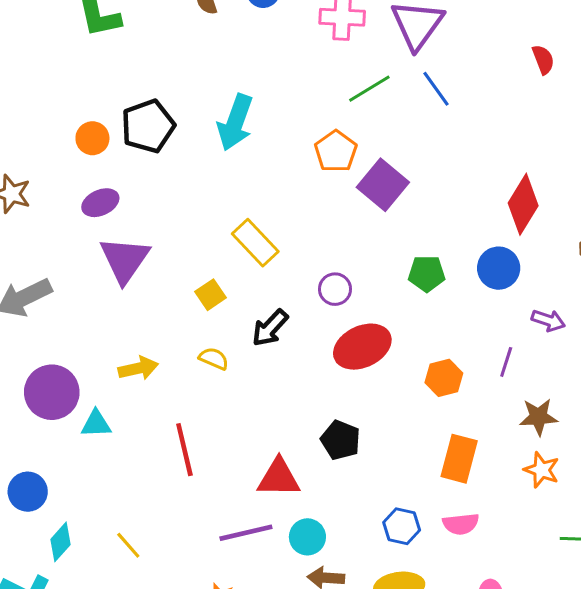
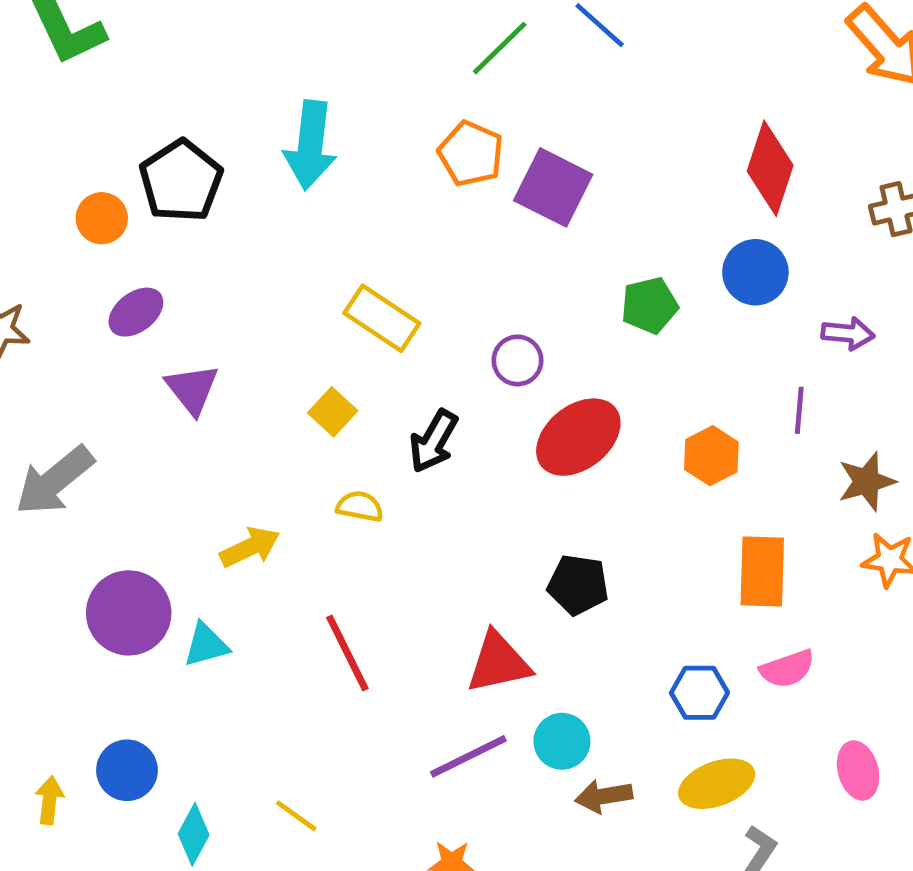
purple triangle: (125, 260) -> (192, 389), size x0.7

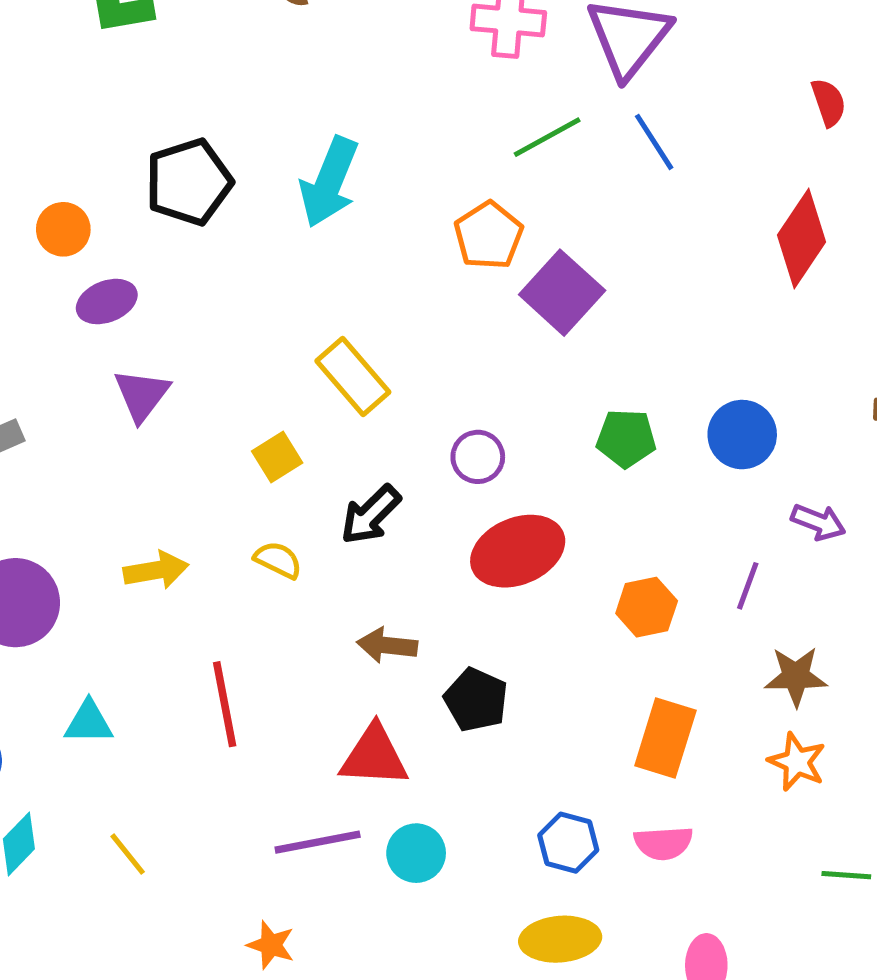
red diamond: (770, 168) -> (801, 239), moved
orange circle: (102, 218) -> (63, 229), moved
cyan triangle: (206, 645) -> (89, 722), moved
brown arrow: (604, 796) -> (387, 645), moved

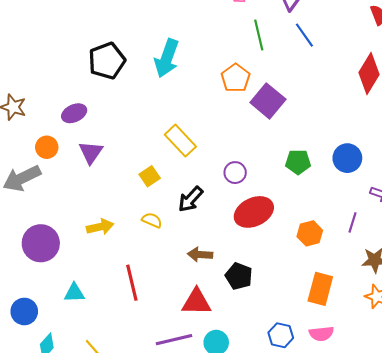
green line: (547, 137) -> (259, 35), turned -72
orange circle: (63, 229) -> (47, 147), moved

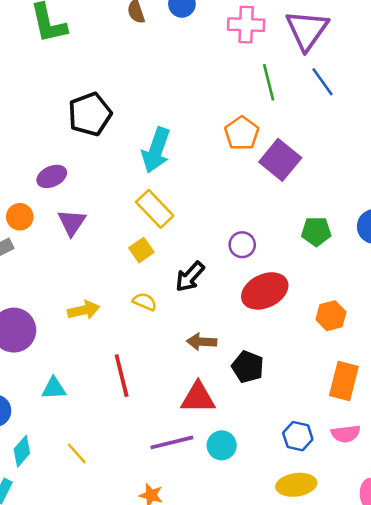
cyan arrow: (167, 58) -> (156, 150), moved
yellow rectangle: (180, 141) -> (155, 209), moved

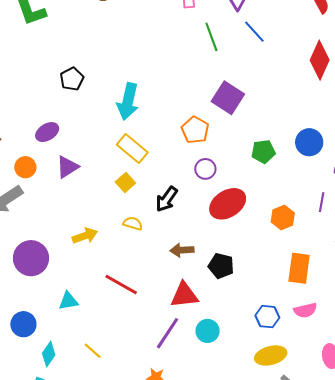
black pentagon: (90, 114) -> (72, 79), size x0.7
orange pentagon: (242, 133) -> (195, 130), moved
purple triangle: (72, 222) -> (67, 167), turned 30
red line: (122, 376) -> (121, 285), turned -40
purple line: (172, 442) -> (168, 333), turned -36

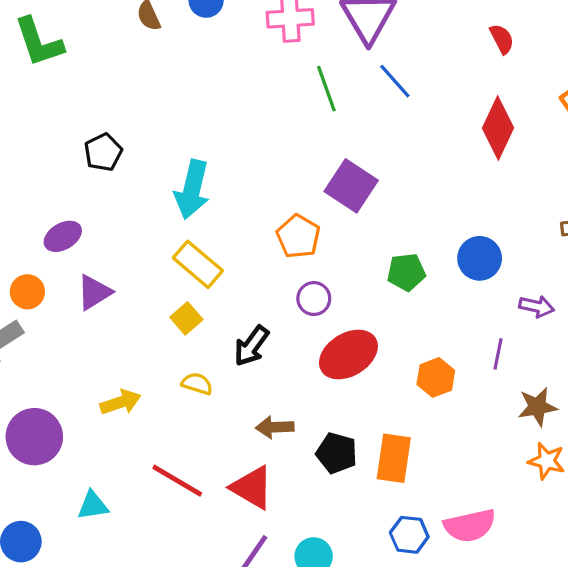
orange rectangle: (299, 268) -> (394, 458), moved
red triangle: (184, 295) -> (252, 488), moved, turned 36
pink semicircle: (305, 310) -> (470, 526), size x1.4

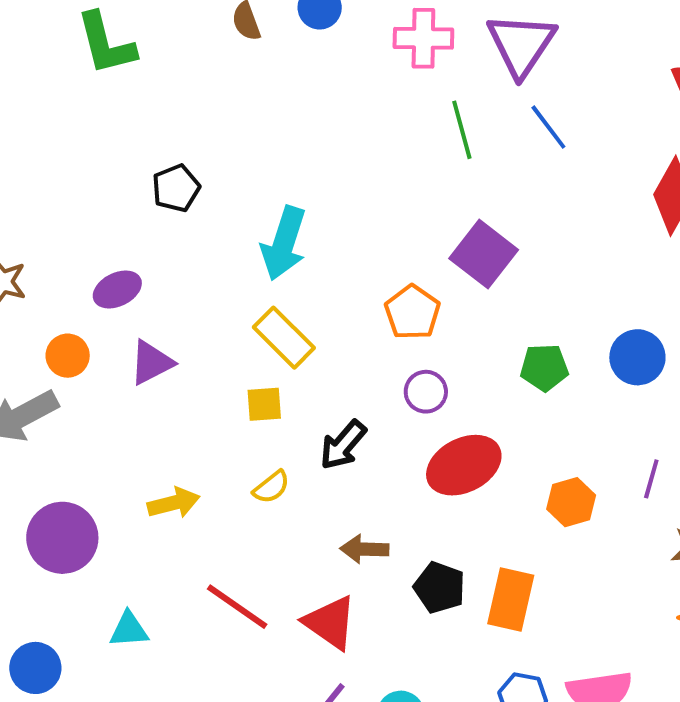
yellow square: (186, 318) -> (264, 404), turned 32
yellow semicircle: (197, 384) -> (271, 487), turned 120

